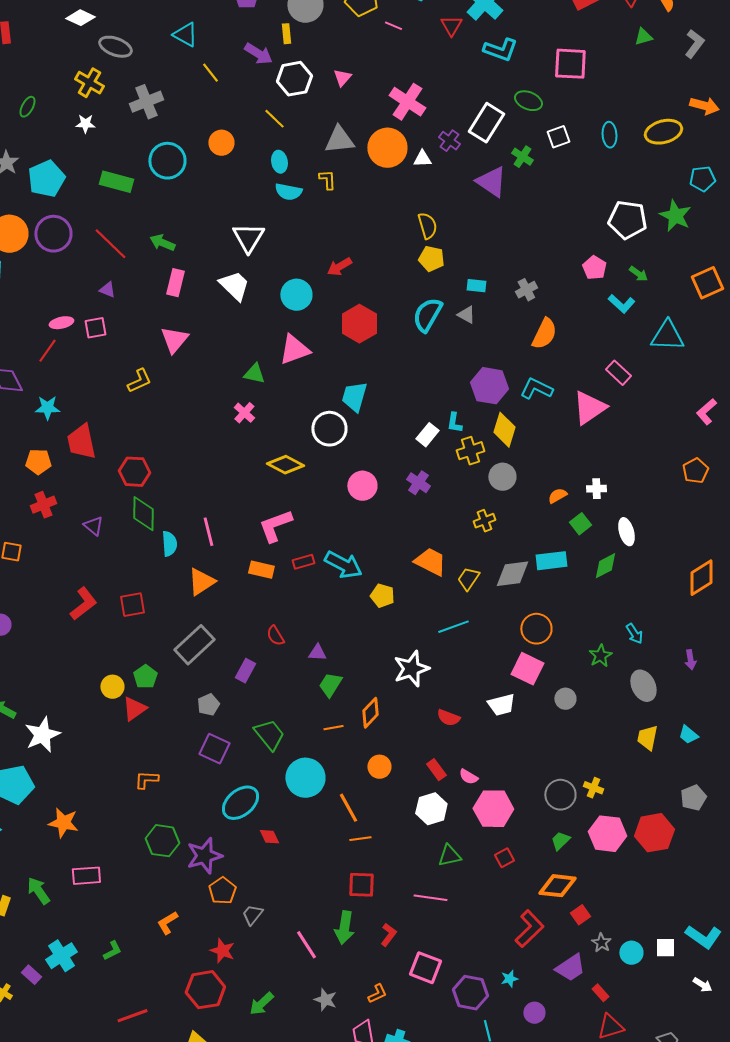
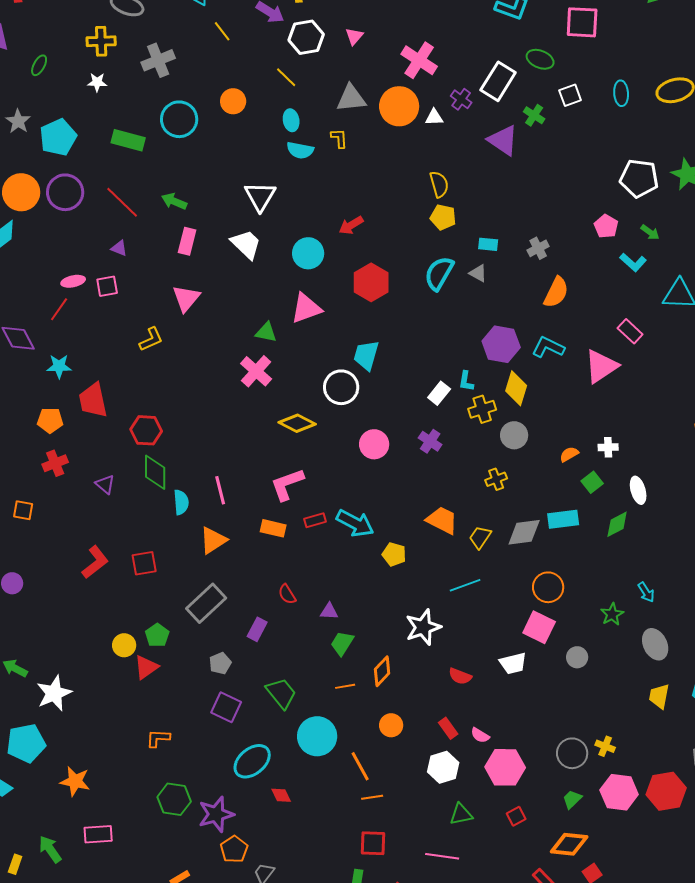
yellow cross: (89, 83) -> (101, 41), turned -32
pink cross: (244, 413) -> (256, 371), size x1.5

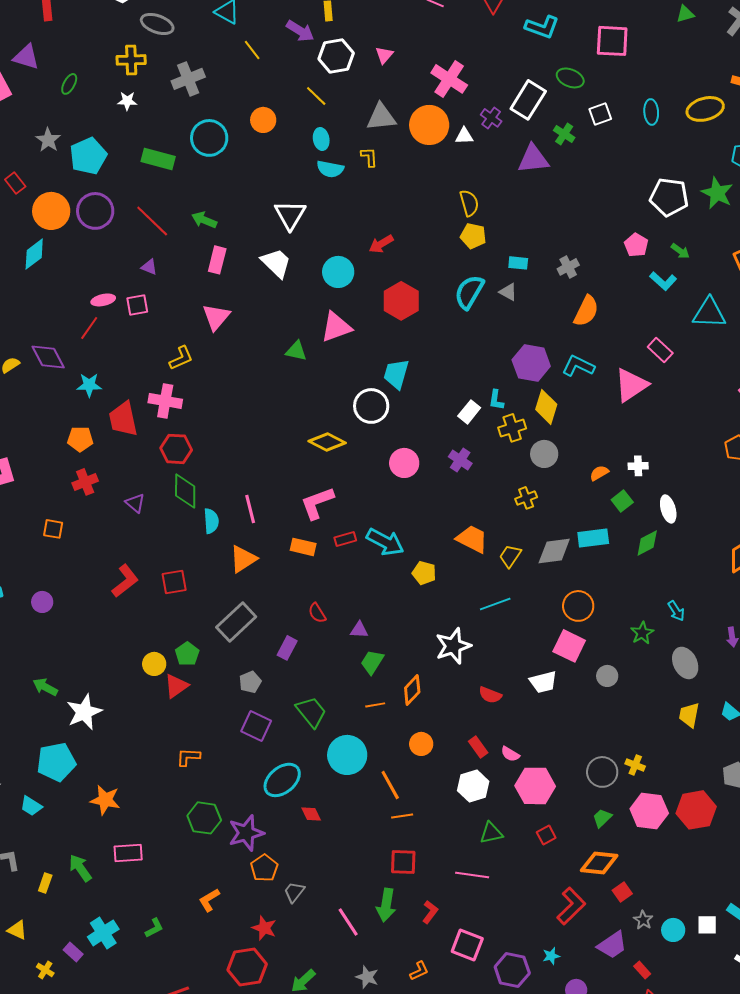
purple triangle: (503, 140) -> (533, 159), turned -40
pink cross: (256, 371) -> (165, 401), moved, turned -32

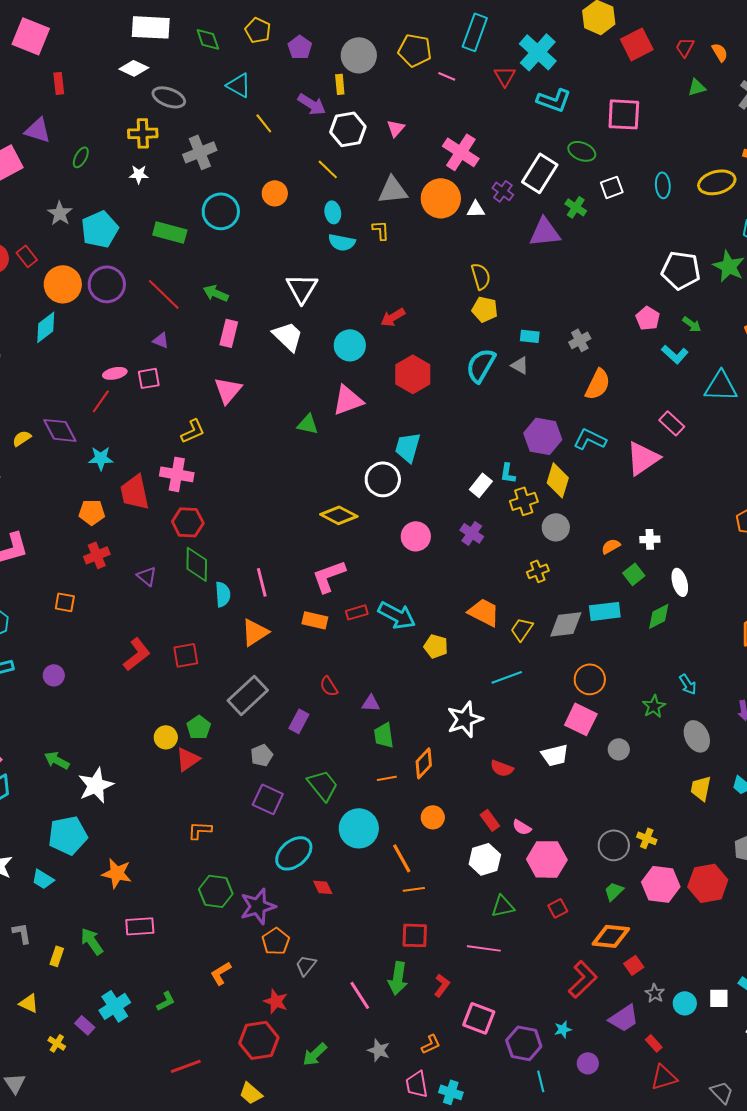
green trapezoid: (372, 662) -> (384, 735), turned -40

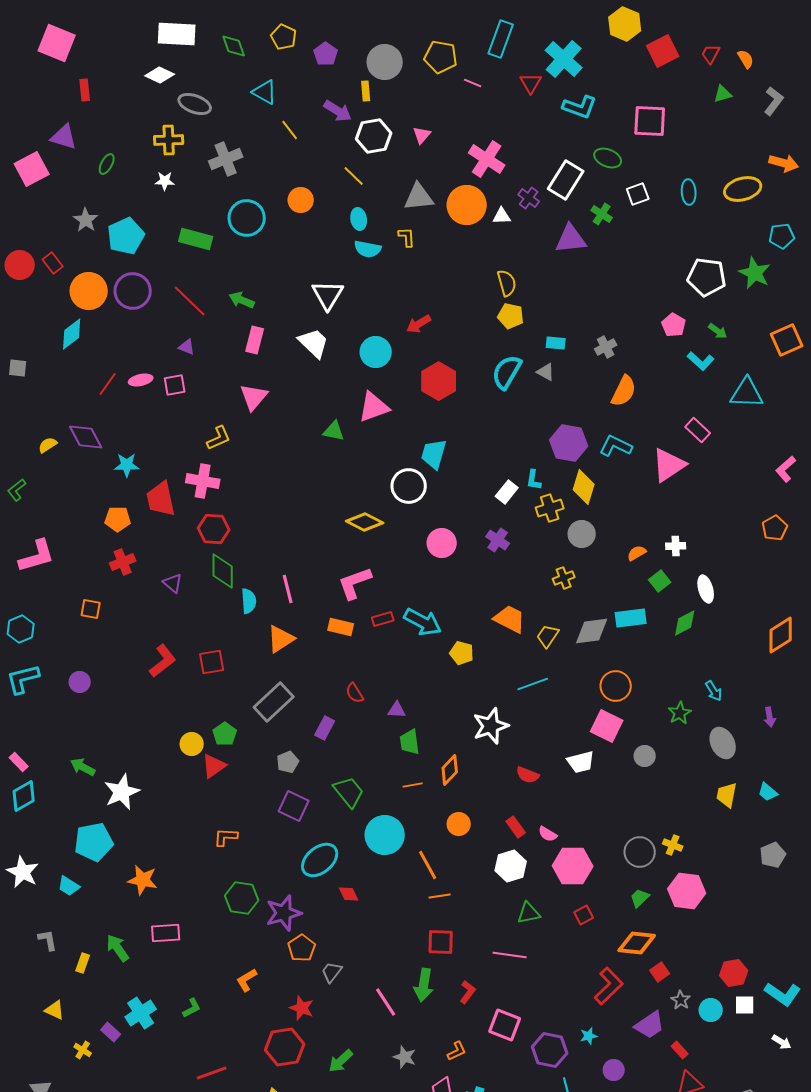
red line: (101, 401) -> (108, 384), moved
red hexagon: (708, 883) -> (734, 973), moved, size x0.7

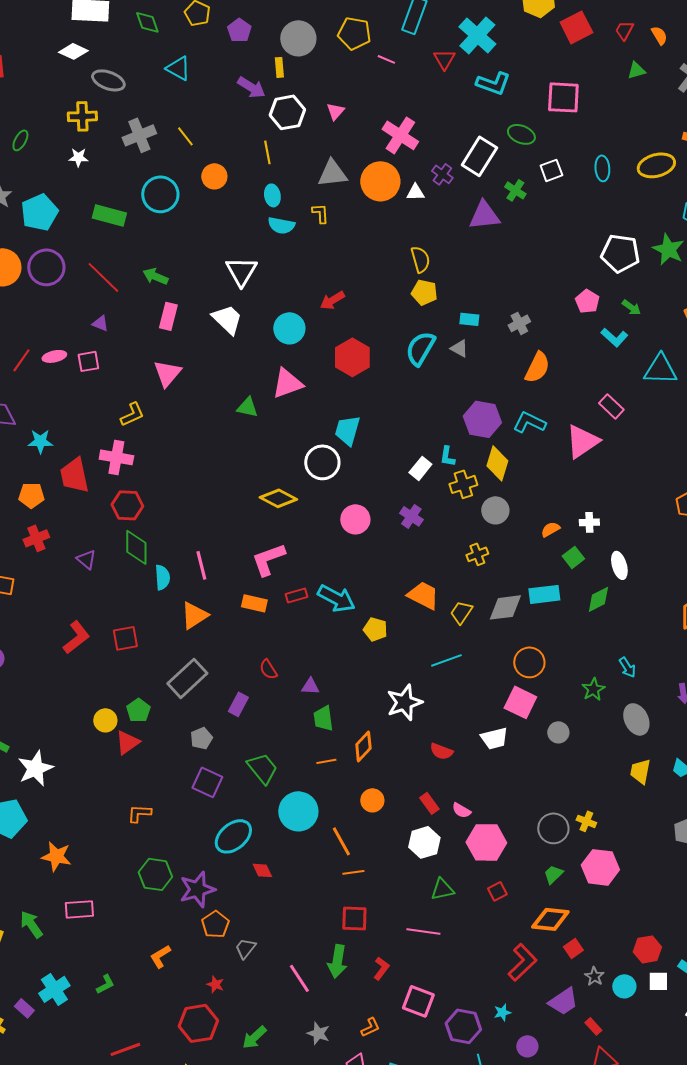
yellow line: (290, 130) -> (185, 136), moved
yellow line: (354, 176) -> (267, 152), turned 35
red star: (302, 1008) -> (215, 984), size x0.7

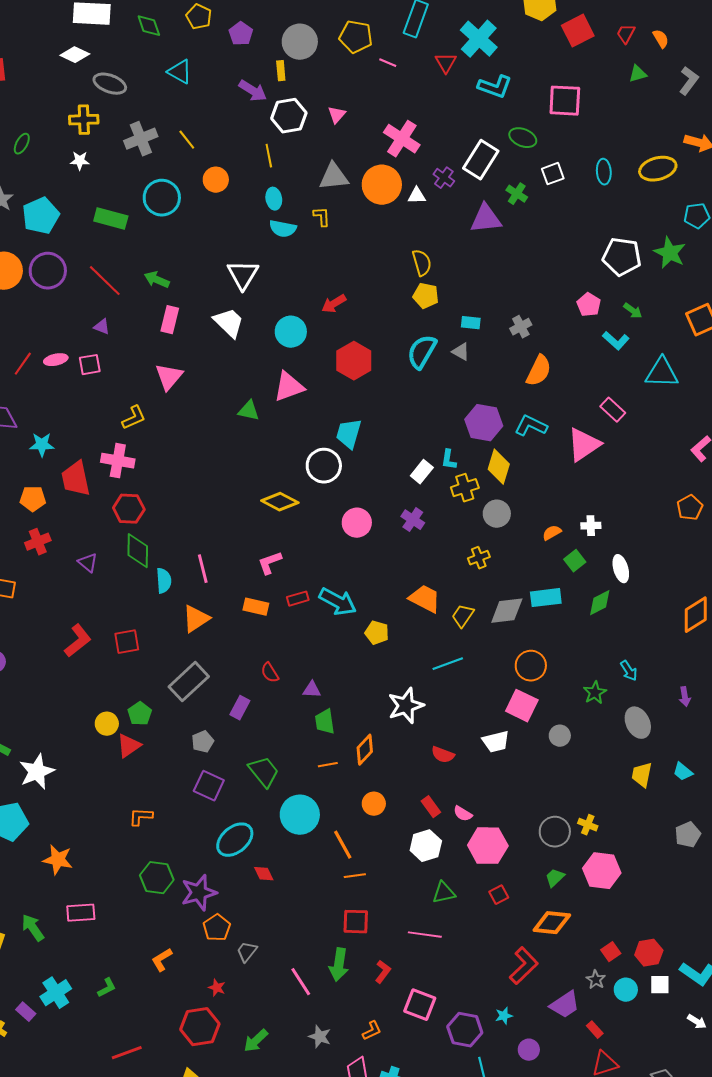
pink L-shape: (268, 559) -> (270, 563), size x0.7
red square: (573, 948) -> (611, 952), moved

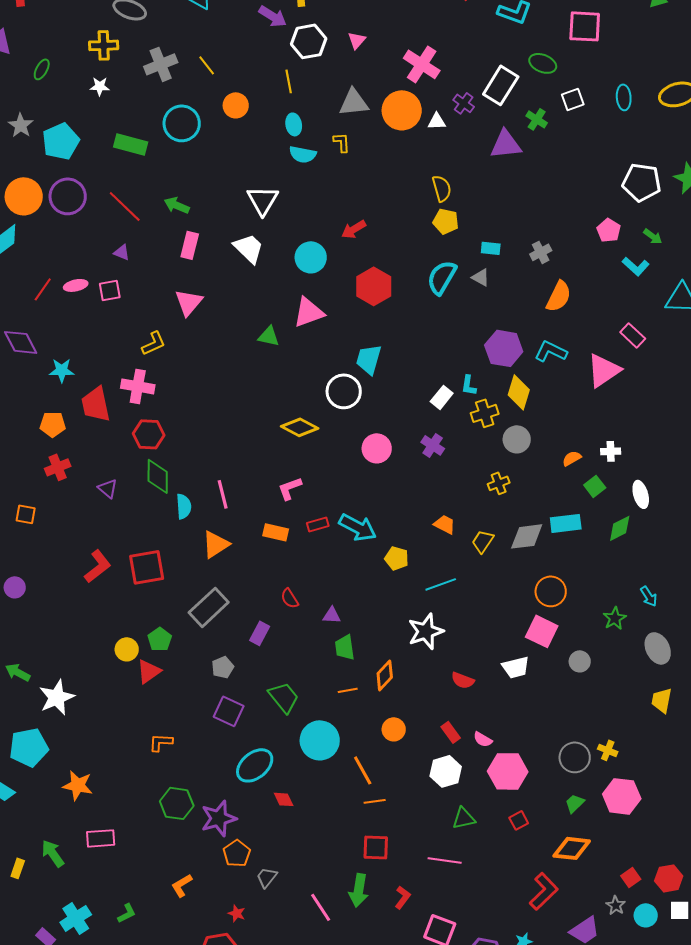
orange trapezoid: (425, 599) -> (445, 524), size x0.7
red square: (127, 642) -> (147, 567), size x1.4
cyan line: (448, 664) -> (441, 584), moved

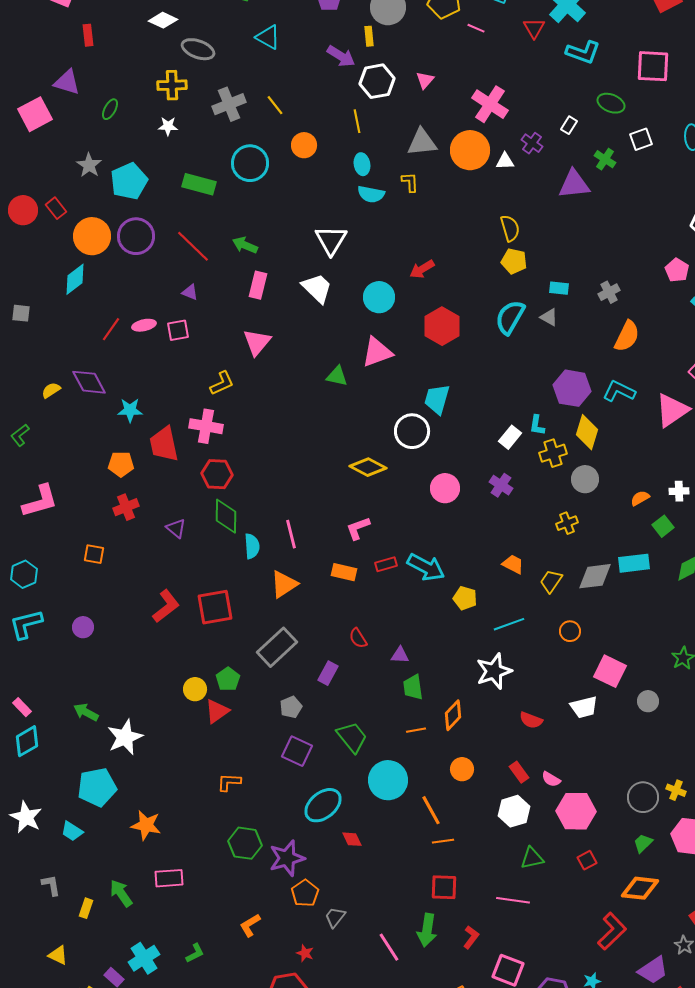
white rectangle: (501, 85) -> (569, 125), size x0.5
orange circle: (551, 591) -> (570, 631), moved, size x0.7

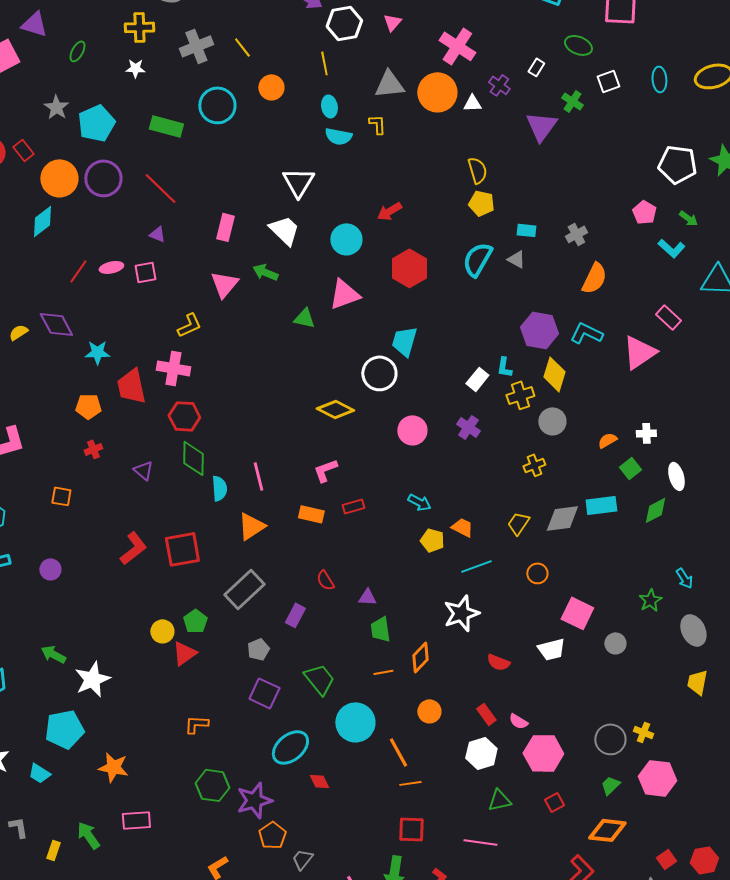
purple triangle: (574, 184) -> (541, 126), turned -48
green arrow: (245, 245) -> (265, 272), moved
red cross: (126, 507) -> (93, 449), size x0.7
orange trapezoid: (513, 564) -> (462, 527), moved
cyan arrow: (426, 567) -> (419, 502), moved, size x0.6

